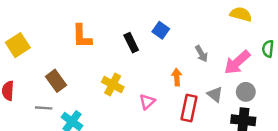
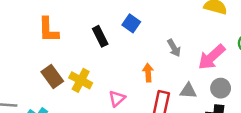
brown rectangle: (56, 81) -> (52, 76), moved
gray triangle: (215, 94) -> (188, 91), turned -35

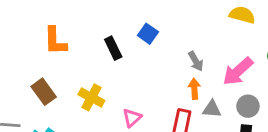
orange arrow: (148, 73) -> (194, 89), moved
brown rectangle: (52, 76) -> (44, 92), moved

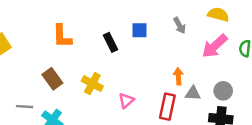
blue square: (148, 34) -> (140, 30), turned -35
gray arrow: (196, 61) -> (180, 25), moved
pink arrow: (238, 71) -> (215, 46), moved

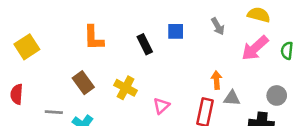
gray circle: (223, 91) -> (277, 95), moved

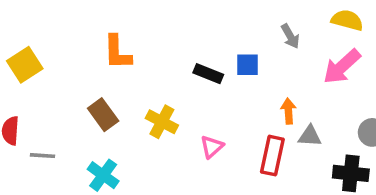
blue square: (176, 31) -> (247, 65), moved
black rectangle: (145, 44) -> (208, 74), moved, turned -42
gray line: (54, 112) -> (43, 156), moved

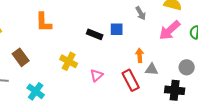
brown rectangle: (103, 115) -> (21, 57), moved
red rectangle: (272, 156) -> (131, 80), turned -40

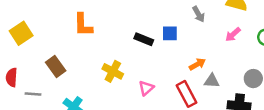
pink arrow: (170, 30) -> (233, 34), size x0.6
orange arrow: (140, 55) -> (197, 64), turned 64

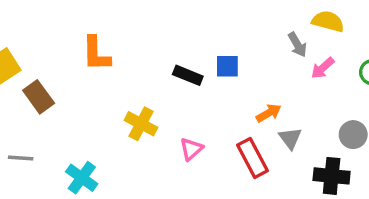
gray arrow: (199, 14) -> (297, 45), moved
brown rectangle: (56, 67) -> (39, 97), moved
gray triangle: (212, 81) -> (290, 138), turned 49

